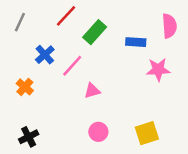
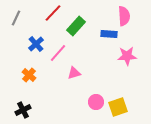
pink semicircle: (169, 26) -> (124, 16), moved
orange cross: (25, 87) -> (29, 75), moved
pink circle: (98, 132) -> (96, 102), moved

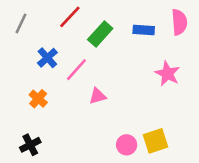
pink semicircle: (124, 16) -> (179, 22), moved
blue rectangle: (109, 34) -> (144, 30), moved
pink star: (127, 56) -> (167, 74), turned 30
pink circle: (96, 102) -> (127, 145), moved

